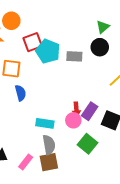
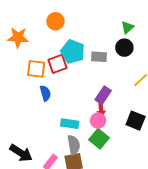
orange circle: (11, 21) -> (55, 21), moved
red square: (33, 42) -> (58, 64), moved
purple rectangle: (90, 111) -> (103, 95), moved
green square: (88, 144) -> (99, 139), moved

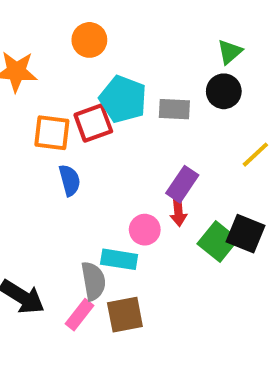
pink circle: (98, 121) -> (145, 230), moved
cyan rectangle: (70, 124) -> (119, 259), moved
green square: (99, 139) -> (218, 241), moved
gray semicircle: (74, 145) -> (93, 281), moved

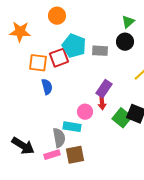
pink rectangle: (80, 315) -> (52, 155), turned 35

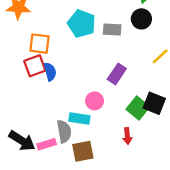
red square: (59, 58) -> (35, 66), moved
red arrow: (102, 103) -> (127, 136), moved
pink rectangle: (52, 155) -> (47, 144), moved

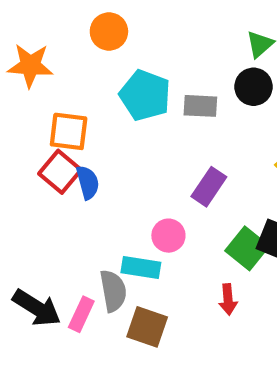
red square: (35, 66) -> (60, 172), turned -30
pink rectangle: (47, 144) -> (81, 314), turned -48
brown square: (83, 151) -> (147, 327), turned 30

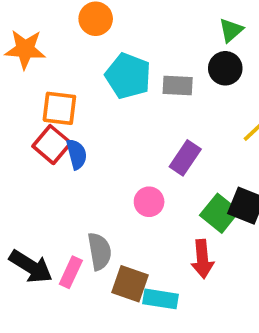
cyan rectangle: (141, 267) -> (160, 299), moved
red arrow: (228, 299) -> (202, 259), size x1.4

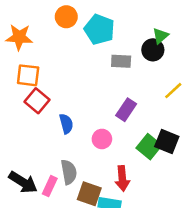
green triangle: (231, 30) -> (160, 36), moved
cyan pentagon: (128, 76) -> (99, 29), moved
orange square: (59, 108) -> (28, 75), moved
blue semicircle: (77, 154) -> (66, 124), moved
red arrow: (202, 259) -> (122, 178), moved

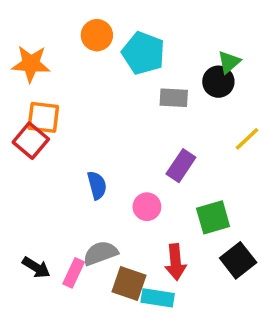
red square: (37, 101) -> (31, 141), moved
black square: (167, 142) -> (238, 260), moved, turned 30
green square: (149, 147) -> (213, 217), turned 35
gray semicircle: (69, 172) -> (100, 253), turned -100
black arrow: (23, 182) -> (36, 267), size x0.7

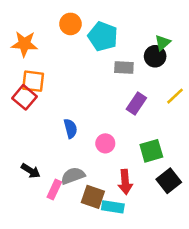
purple rectangle: (181, 166) -> (136, 104), moved
black arrow: (36, 267) -> (31, 171), moved

